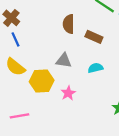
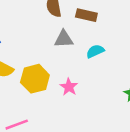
gray triangle: (64, 61) -> (64, 39), moved

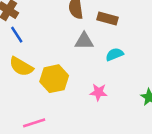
pink star: (69, 87) -> (98, 92), moved, turned -30

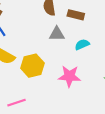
pink star: (98, 92) -> (69, 76), size x1.5

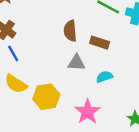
pink star: (69, 76) -> (87, 112), turned 30

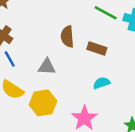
gray triangle: (76, 63) -> (47, 67), moved

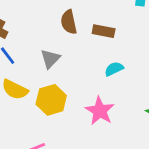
gray triangle: (47, 67) -> (50, 59), turned -42

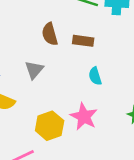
cyan semicircle: (114, 69) -> (95, 76), turned -78
yellow hexagon: (51, 100) -> (50, 126), moved

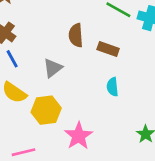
pink star: (84, 117) -> (79, 136), moved
yellow hexagon: (50, 126) -> (46, 110), moved

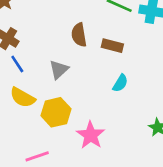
cyan semicircle: (113, 87) -> (120, 83), turned -138

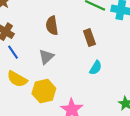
brown semicircle: (79, 35) -> (52, 26), moved
brown rectangle: (112, 46) -> (89, 38), turned 56

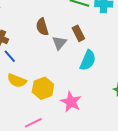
gray triangle: (46, 57) -> (59, 43), moved
cyan semicircle: (96, 68) -> (88, 60), size x1.5

